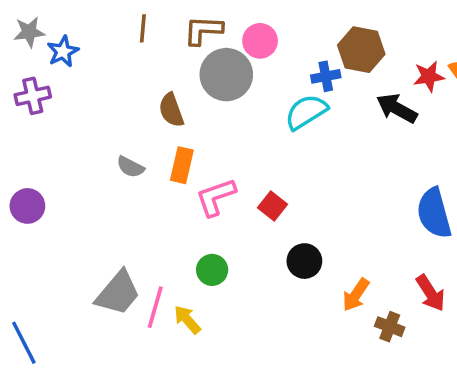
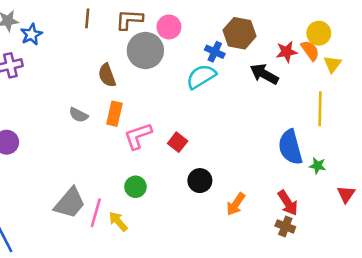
blue cross: (326, 76) -> (215, 52), turned 36
brown cross: (390, 327) -> (285, 226), moved

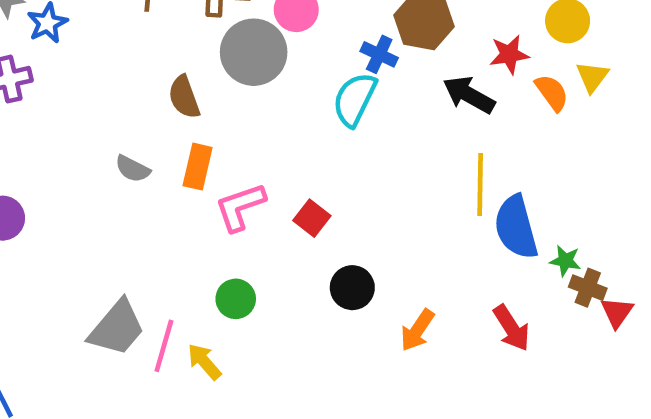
orange semicircle: (310, 51) -> (552, 93), moved
cyan semicircle: (201, 77) -> (355, 99), turned -32
yellow line: (320, 109) -> (480, 184), moved
brown cross: (285, 226) -> (588, 288), moved

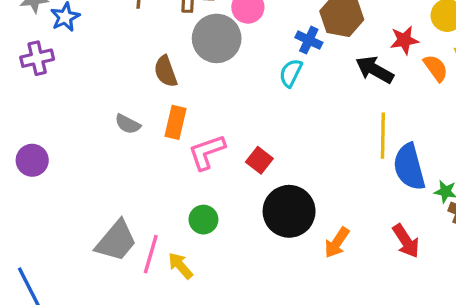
cyan semicircle: (355, 99) -> (291, 73), size x0.7
black circle: (352, 288) -> (289, 211), size x1.6

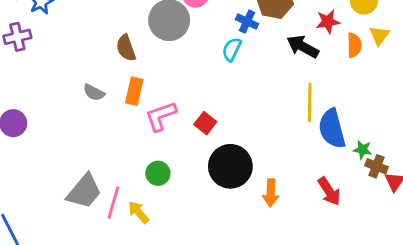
orange semicircle: (436, 68) -> (354, 45), turned 35
orange arrow: (337, 243) -> (271, 193), turned -32

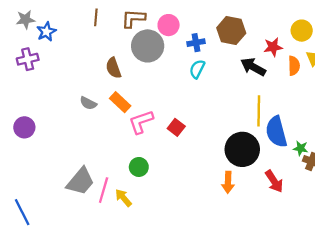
blue cross: (247, 22) -> (196, 43), moved, turned -35
orange rectangle: (134, 91) -> (120, 102), turned -60
black circle: (230, 166) -> (242, 149), moved

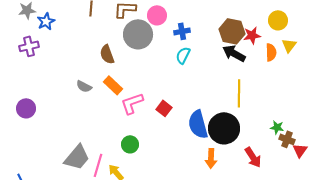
brown hexagon: (231, 31) -> (232, 31), moved
blue semicircle: (276, 132) -> (198, 124), moved

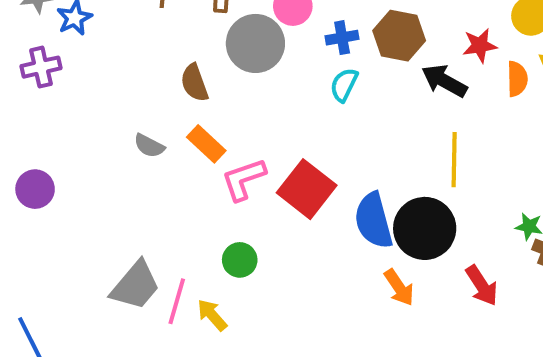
brown hexagon: (232, 31) -> (399, 36), moved
red square: (164, 108) -> (307, 189), size x1.8
orange arrow: (211, 158) -> (399, 287), turned -36

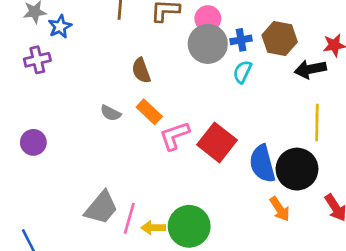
gray circle: (255, 43) -> (208, 44), moved
black arrow: (444, 81) -> (310, 69), turned -40
green circle: (240, 260) -> (189, 226), moved, size x1.8
yellow arrow: (212, 315) -> (153, 228), turned -50

